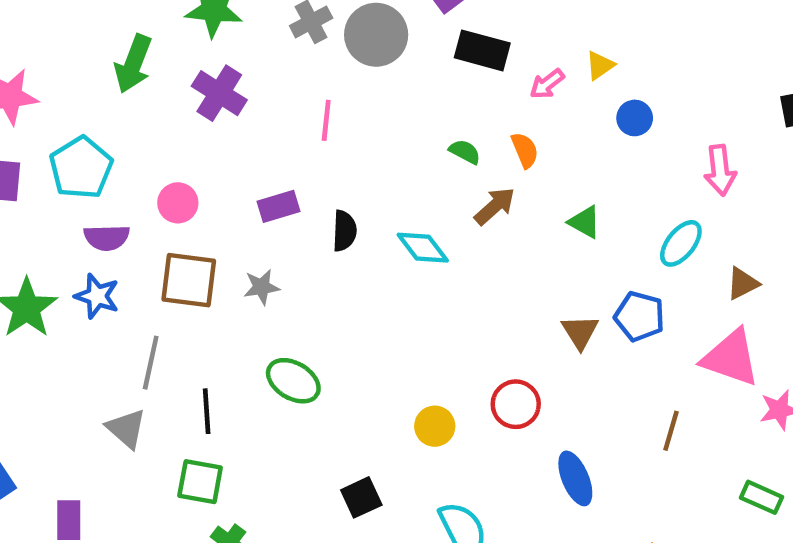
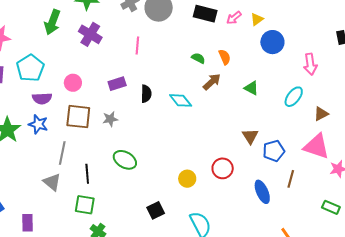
pink arrow: (547, 84) -> (234, 18), moved
blue circle: (635, 118) -> (272, 42), size x1.5
blue pentagon: (639, 316) -> (274, 151), moved, turned -30
blue ellipse: (575, 478) -> (262, 192), moved

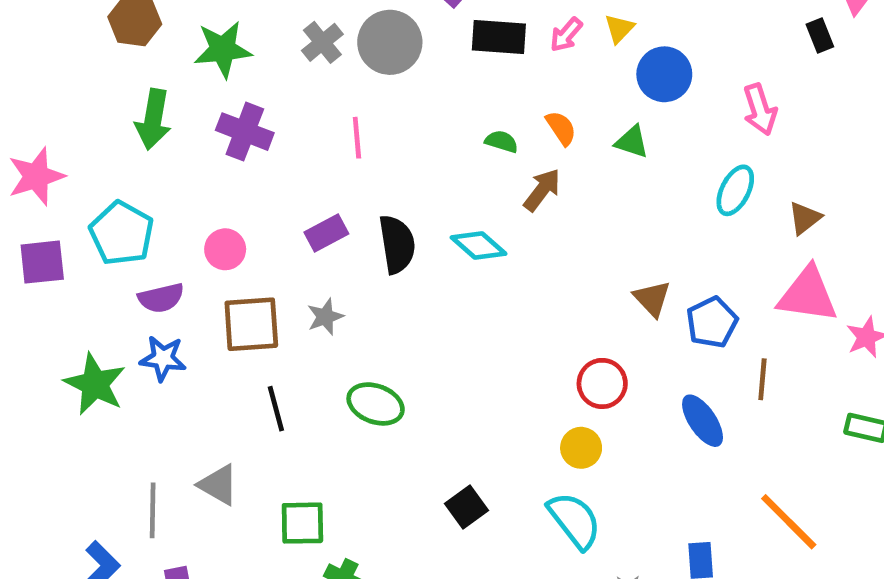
green triangle: (251, 88) -> (632, 142), moved
black semicircle: (146, 94) -> (397, 244), size x1.4
gray line: (62, 153) -> (153, 510), moved
black line: (87, 174) -> (276, 409), moved
yellow circle: (187, 179) -> (581, 448), moved

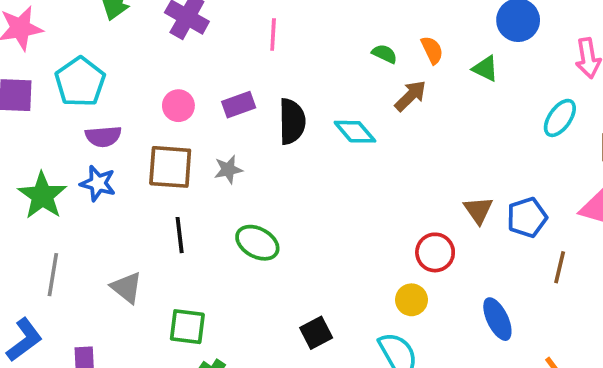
pink circle: (225, 249) -> (178, 106), moved
brown triangle: (652, 299) -> (478, 210), moved
blue ellipse: (703, 421) -> (497, 319), moved
gray line: (153, 510) -> (53, 275), moved

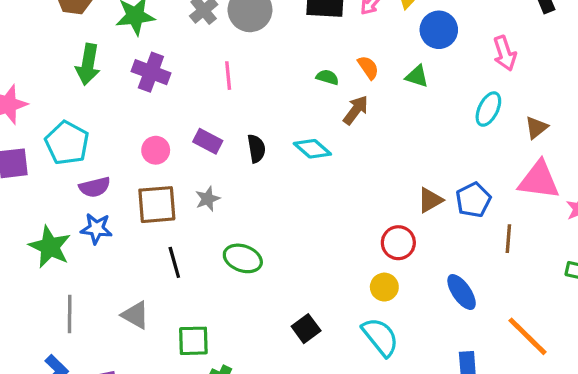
purple rectangle: (239, 105) -> (208, 141), turned 56
black semicircle: (292, 121) -> (256, 149), size x0.7
brown triangle: (478, 210) -> (430, 200), turned 44

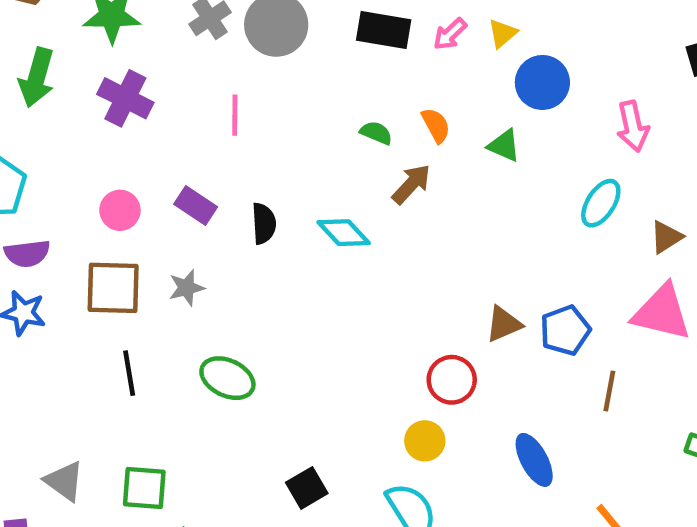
gray triangle: (135, 315) -> (64, 481), moved

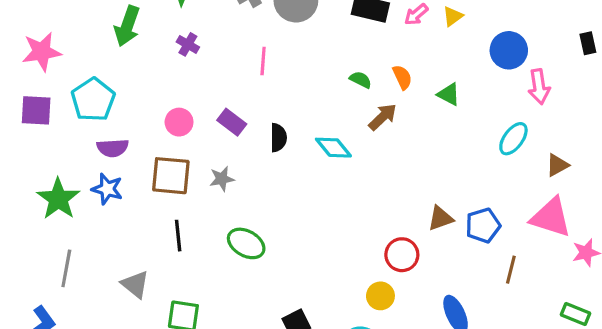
blue circle: (542, 82) -> (509, 50), moved
purple cross: (125, 98) -> (188, 44), size x0.6
gray triangle: (64, 481) -> (135, 284), moved

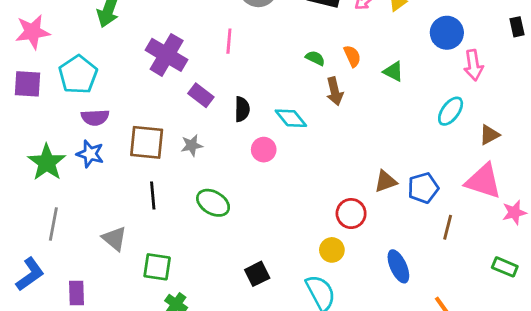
purple cross: (188, 44) -> (167, 55), moved, size x2.0
brown arrow: (383, 117) -> (335, 91), turned 120
pink circle: (179, 122) -> (264, 150), moved

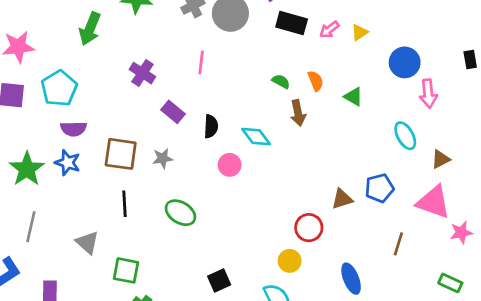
purple cross: (167, 55) -> (142, 73), size x0.7
cyan ellipse: (451, 111) -> (405, 136), turned -68
blue pentagon: (423, 188) -> (379, 188), moved

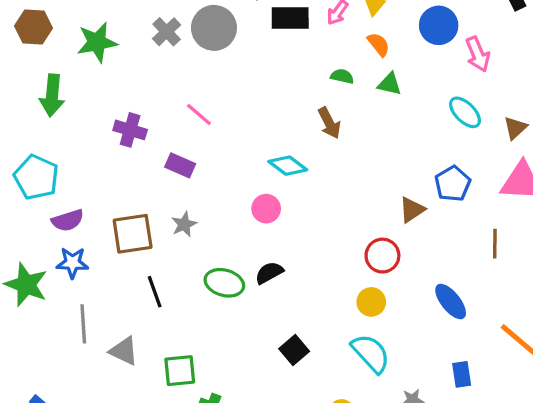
pink line: (201, 62) -> (199, 115), moved, turned -40
green semicircle: (281, 81) -> (342, 76), moved
orange semicircle: (316, 81) -> (379, 44), moved
black semicircle: (211, 126) -> (269, 273), moved, turned -105
gray line: (31, 227) -> (83, 324), moved

